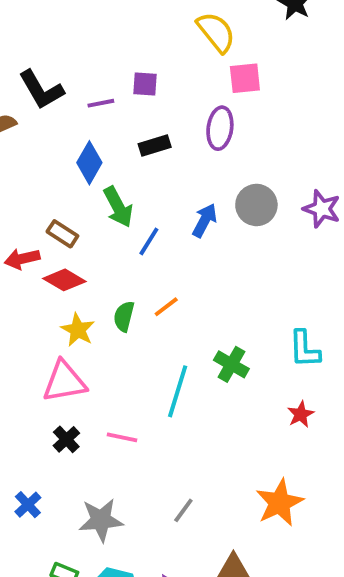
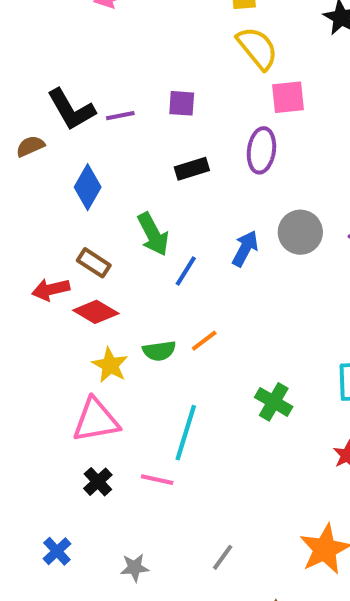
purple line: (101, 103) -> (120, 116), moved
blue diamond: (89, 163) -> (88, 187), moved
green semicircle: (124, 316) -> (159, 351), turned -112
cyan line: (178, 391) -> (186, 433), moved
gray star: (101, 520) -> (135, 568), size x0.6

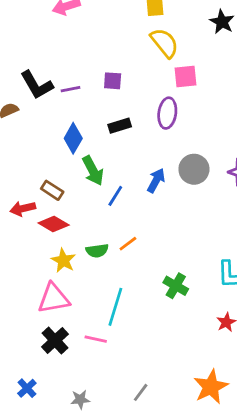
blue diamond: (88, 187) -> (73, 138), moved
black cross: (98, 482) -> (55, 340), size x1.4

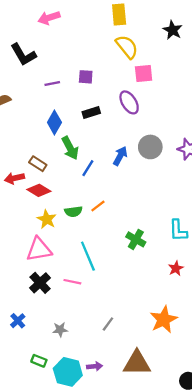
black L-shape: (37, 85) -> (23, 55), moved
purple ellipse: (167, 113) -> (129, 102), turned -40
cyan line: (115, 307) -> (88, 256), turned -40

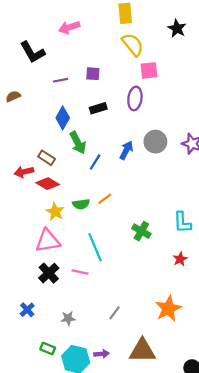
pink arrow: (49, 18) -> (69, 27), moved
purple ellipse: (129, 102) -> (135, 98), turned 40

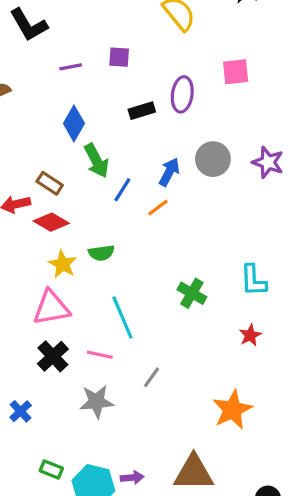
pink square: (149, 70) -> (236, 72), moved
black rectangle: (98, 108) -> (142, 111), moved
orange line: (105, 199) -> (158, 208), moved
gray line: (114, 313) -> (152, 377), moved
gray star: (68, 318) -> (97, 402), moved, size x1.5

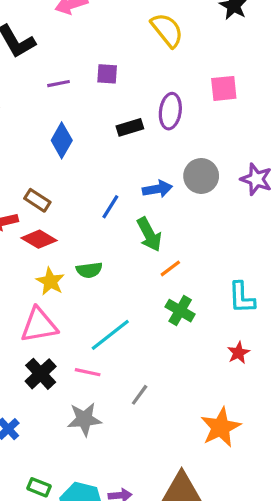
green arrow: (97, 161) -> (149, 234), moved
blue arrow: (169, 172) -> (157, 189), turned 52
orange line: (158, 208) -> (170, 268), moved
cyan line: (122, 318) -> (110, 335), turned 75

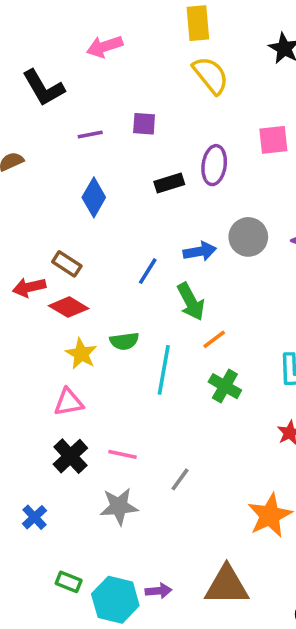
pink triangle: (39, 325) -> (69, 402), size x0.7
cyan line: (110, 335) -> (164, 370), moved, turned -42

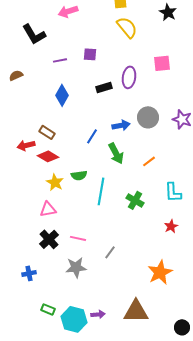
orange line: (214, 339) -> (149, 161), moved
blue cross: (35, 517) -> (29, 273), turned 32

